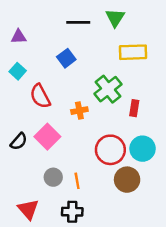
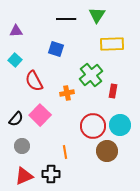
blue square: (66, 58) -> (56, 49), turned -35
gray circle: (53, 177) -> (22, 146), moved
red triangle: (28, 209) -> (24, 176), turned 48
black cross: (72, 212) -> (51, 174), moved

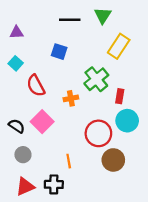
yellow rectangle: (112, 44) -> (119, 46), turned -55
black semicircle: (16, 119) -> (17, 126), turned -98
cyan circle: (120, 125) -> (127, 121), moved

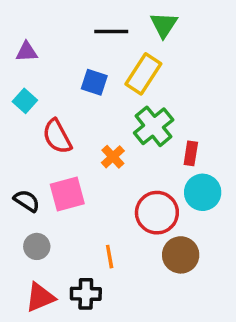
yellow rectangle: (119, 46) -> (143, 74), moved
orange cross: (71, 98) -> (113, 157), turned -32
pink square: (42, 122) -> (67, 194), turned 30

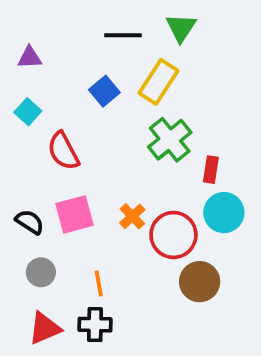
blue square: (94, 82) -> (104, 91), turned 32
orange cross: (113, 157) -> (132, 216), moved
orange line: (110, 257) -> (99, 283), moved

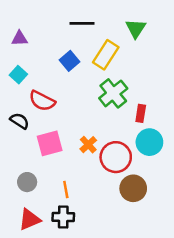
green triangle: (181, 28) -> (136, 28), moved
red semicircle: (63, 151) -> (42, 101), turned -35
black semicircle: (30, 222) -> (20, 121), moved

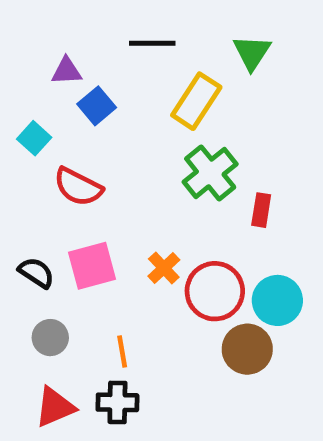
purple triangle: (20, 38) -> (66, 71), moved
blue square: (70, 61) -> (97, 106), moved
black semicircle: (20, 121) -> (36, 273), moved
cyan circle: (149, 142) -> (277, 300), moved

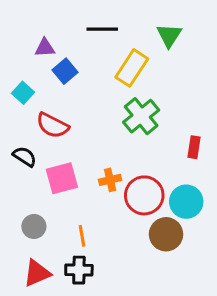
red rectangle: (261, 210) -> (194, 147), moved
orange cross: (164, 268) -> (110, 180), turned 30
black semicircle: (36, 273) -> (25, 157), moved

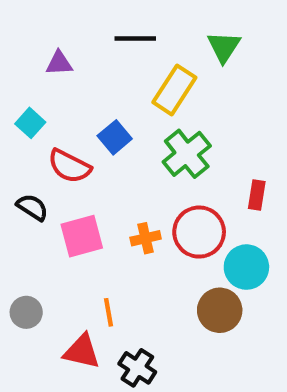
blue square: (65, 71) -> (115, 137), moved
red circle: (144, 195) -> (199, 232), moved
gray circle: (34, 226) -> (26, 312), moved
black cross: (79, 270) -> (137, 368), moved, turned 32
red triangle: (37, 273) -> (82, 351), moved, turned 36

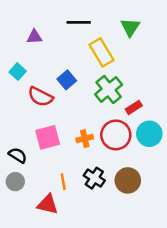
yellow rectangle: (174, 90) -> (101, 52), turned -64
red rectangle: (257, 195) -> (134, 107), moved, turned 49
black semicircle: (32, 207) -> (18, 155), moved
cyan circle: (246, 267) -> (149, 134), moved
black cross: (137, 368) -> (94, 178), moved

